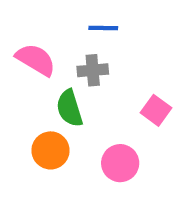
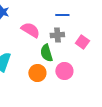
pink square: (156, 110) -> (82, 42), moved
pink circle: (120, 163) -> (64, 71), moved

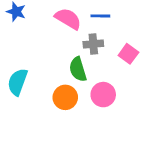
pink semicircle: (30, 30) -> (68, 19), moved

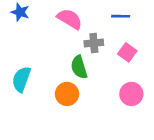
blue line: (100, 16) -> (121, 16), moved
pink circle: (103, 95) -> (131, 94), moved

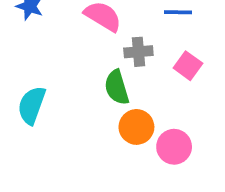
orange circle: (67, 94) -> (136, 127), moved
pink circle: (131, 94) -> (174, 147), moved

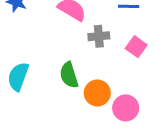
green semicircle: (117, 87) -> (69, 75), moved

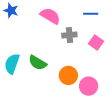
green semicircle: (69, 75) -> (38, 63), moved, turned -42

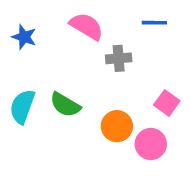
blue star: (11, 11) -> (24, 37), moved
pink square: (96, 42) -> (167, 103), moved

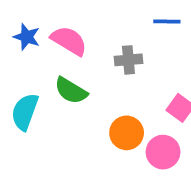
pink semicircle: (87, 26) -> (69, 41), moved
green semicircle: (65, 105) -> (71, 91), moved

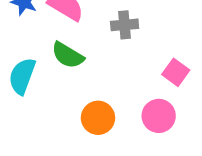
orange circle: (127, 133) -> (98, 118), moved

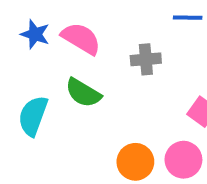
orange circle: (98, 118) -> (135, 162), moved

